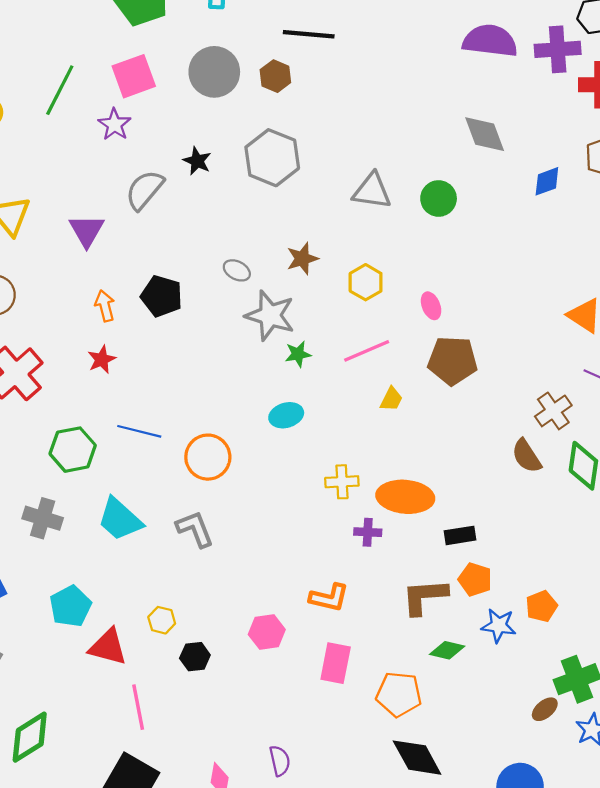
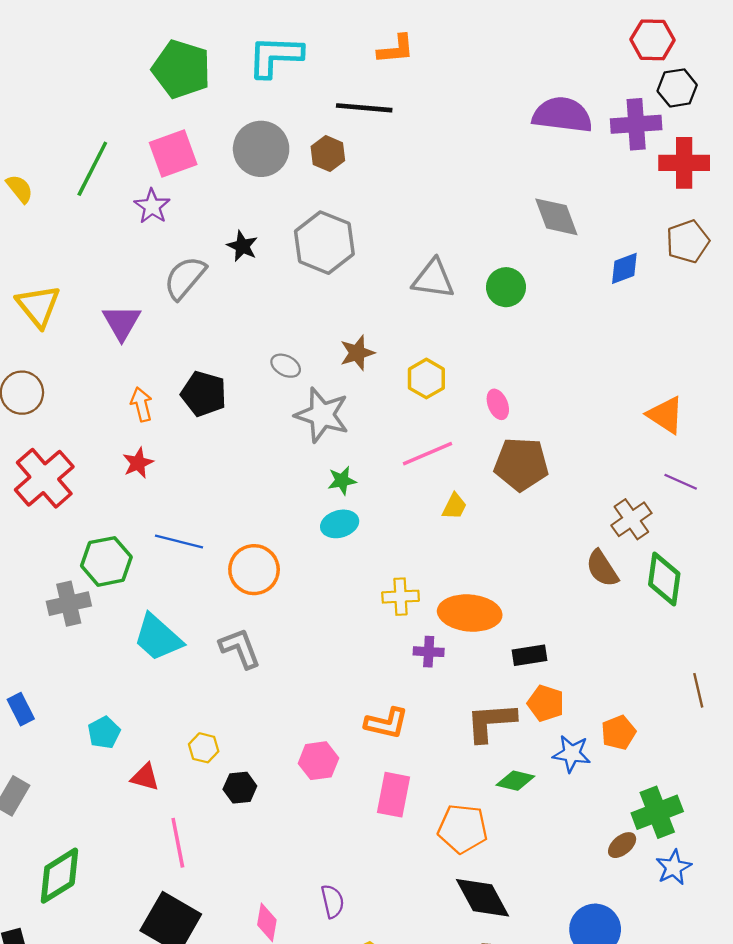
green star: (298, 354) -> (342, 481), moved
gray cross: (43, 518) -> (69, 604), moved, turned -30
cyan pentagon: (70, 606) -> (104, 733), size x0.7
red triangle: (108, 647) -> (145, 777), size x0.7

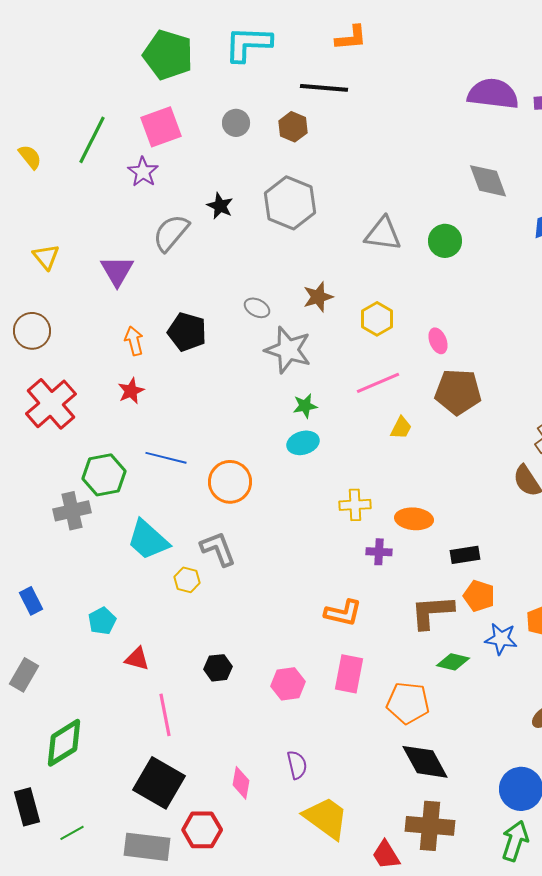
gray circle: (261, 149) -> (236, 123), size x0.6
yellow triangle: (38, 306) -> (46, 257), size x0.7
orange ellipse: (470, 613) -> (414, 519), size x0.7
yellow hexagon: (204, 748) -> (187, 580), moved
pink hexagon: (318, 761) -> (288, 684), moved

